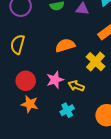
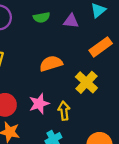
yellow arrow: (76, 86) -> (64, 111), turned 63

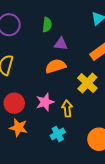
green semicircle: (42, 17) -> (47, 25), turned -72
purple triangle: (71, 21) -> (61, 44), moved

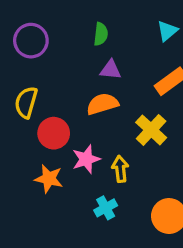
green semicircle: (47, 25) -> (101, 34), moved
red circle: (14, 103) -> (54, 133), moved
orange star: (18, 128) -> (49, 179), moved

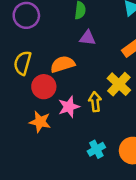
orange semicircle: (102, 104) -> (63, 64), moved
yellow arrow: (120, 169) -> (95, 102), moved
cyan cross: (106, 208) -> (96, 149), moved

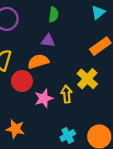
purple triangle: (88, 38) -> (48, 41), moved
orange star: (40, 122) -> (15, 129), moved

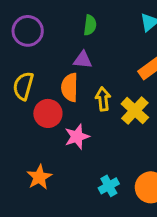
orange semicircle: (38, 61) -> (70, 87), turned -72
yellow arrow: (67, 94) -> (103, 99), moved
orange star: (15, 129) -> (39, 177), turned 30

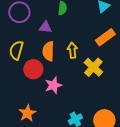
purple triangle: (83, 60) -> (45, 27), moved
yellow arrow: (103, 99) -> (72, 50), moved

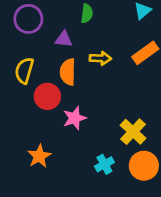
yellow arrow: (72, 50) -> (100, 58), moved, turned 98
yellow cross: (93, 67) -> (133, 132), moved

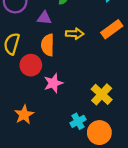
orange circle: (144, 166) -> (99, 133), moved

